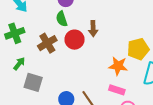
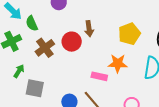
green semicircle: (62, 19) -> (32, 23), moved
yellow pentagon: (138, 49) -> (129, 34), moved
pink rectangle: (117, 90) -> (99, 76), moved

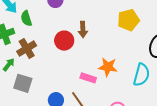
yellow pentagon: (129, 34) -> (128, 20), moved
brown cross: (45, 48) -> (27, 49), moved

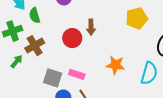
pink rectangle: (88, 78) -> (77, 74), moved
gray square: (23, 83) -> (53, 78), moved

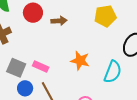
brown arrow: (91, 27) -> (59, 21), turned -98
red circle: (72, 38) -> (33, 13), moved

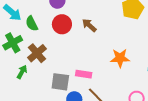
brown arrow: (59, 21) -> (89, 25), turned -119

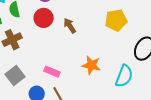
gray square: (60, 82) -> (15, 75), moved, turned 30

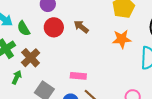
orange star: (91, 65) -> (122, 39), moved

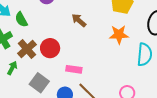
red circle: (54, 27) -> (50, 48), moved

